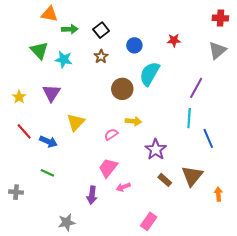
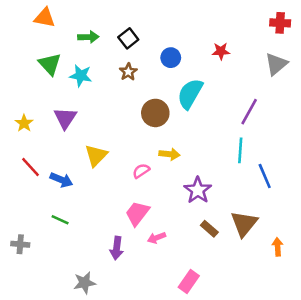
orange triangle: (49, 14) -> (45, 18), moved

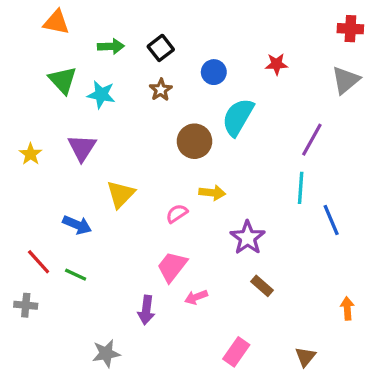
red line: (30, 167) -> (39, 262), moved
brown triangle: (244, 224) -> (305, 357), moved, size x0.6

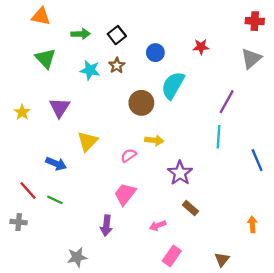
cyan star: (101, 95) -> (90, 70), moved
blue line: (331, 220) -> (257, 160), moved
pink arrow: (196, 297) -> (158, 226), moved

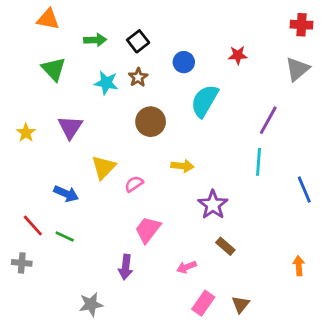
brown circle: (141, 103) -> (151, 122), moved
pink semicircle: (129, 155) -> (134, 184), moved
brown triangle: (222, 259) -> (241, 304), moved

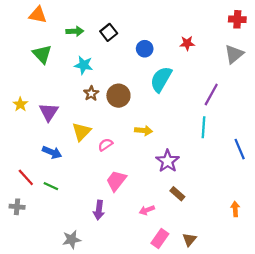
brown star: (138, 77) -> (91, 93), moved
purple triangle: (70, 127) -> (49, 112), moved

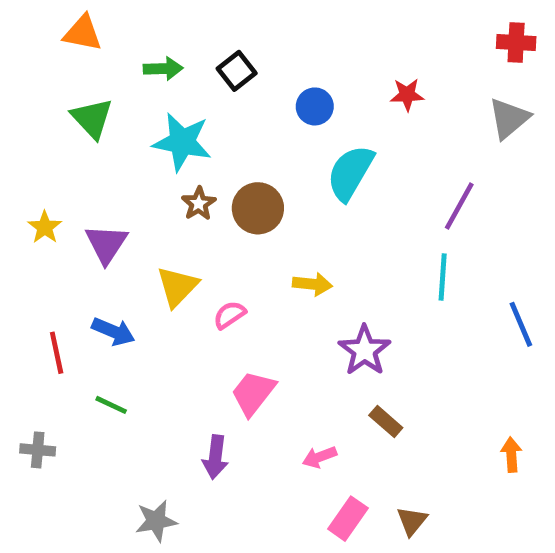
cyan star: (84, 65) -> (182, 142), size x1.4
red line: (26, 177) -> (57, 353), moved, turned 30

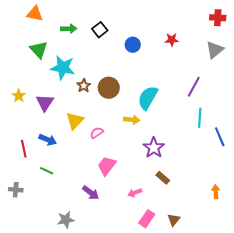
cyan star: (182, 142) -> (63, 68), moved
cyan semicircle: (350, 173) -> (148, 98), moved
cyan line: (443, 277) -> (200, 118), moved
purple arrow: (215, 457) -> (91, 193), turned -60

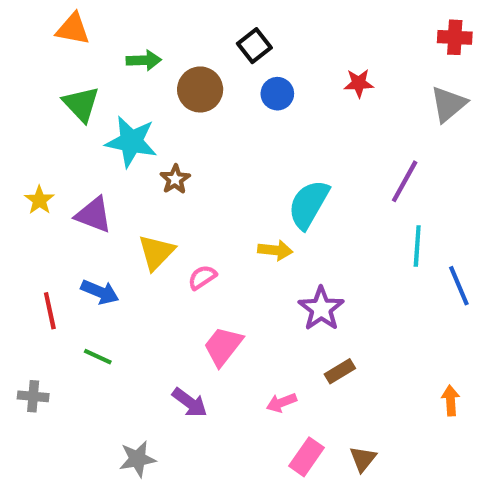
black square: (100, 30) -> (254, 46), moved
brown circle: (109, 88) -> (200, 89), moved
purple triangle: (45, 103) -> (94, 215), turned -42
brown rectangle: (163, 178) -> (340, 371), turned -72

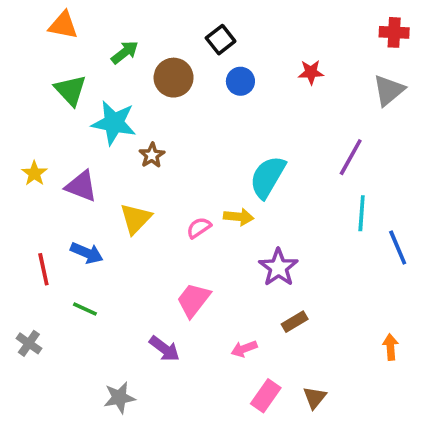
green arrow: (144, 60) -> (125, 52), turned -36
pink semicircle: (202, 277) -> (199, 228), moved
gray cross: (33, 396) -> (29, 343), turned 30

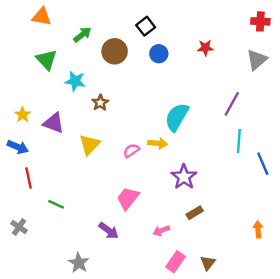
cyan star: (114, 123) -> (75, 81), size x0.7
blue arrow: (87, 253) -> (18, 147), moved
gray star: (119, 398) -> (79, 263), turned -30

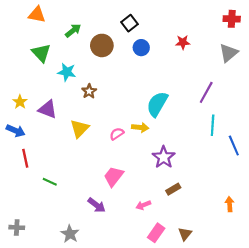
gray cross: (19, 227) -> (17, 227), moved, turned -32

